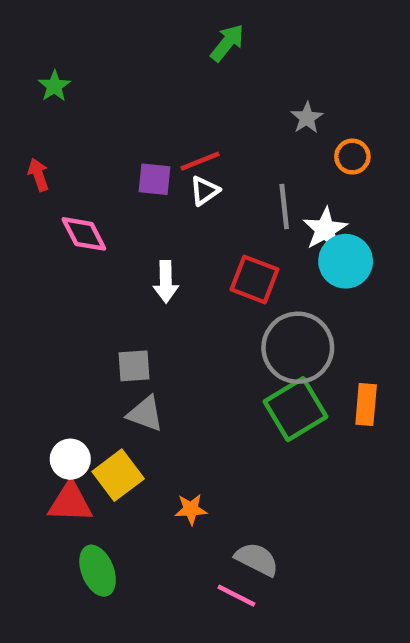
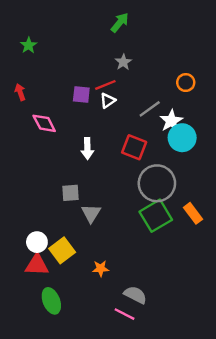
gray star: (307, 118) -> (123, 62), moved
gray line: (284, 207) -> (150, 109), turned 60
orange rectangle: (366, 405) -> (193, 213), turned -42
gray triangle: (145, 414) -> (91, 213), moved, turned 42

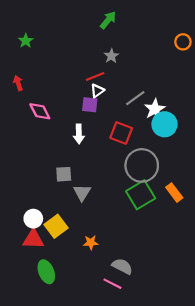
orange circle: (186, 83) -> (183, 42), moved
purple square: (81, 95) -> (90, 105), moved

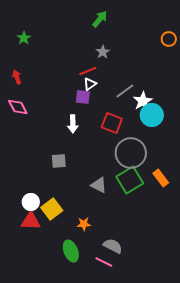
pink diamond: (40, 111) -> (18, 107), moved
gray triangle: (82, 193) -> (99, 185), moved, turned -36
green ellipse: (46, 272) -> (71, 251), moved

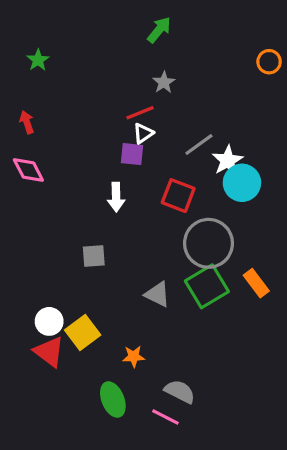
red triangle: (31, 221) -> (49, 352), turned 35

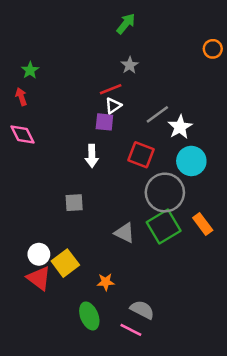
green star: (38, 60) -> (30, 70), moved
cyan circle: (242, 183) -> (191, 161), moved

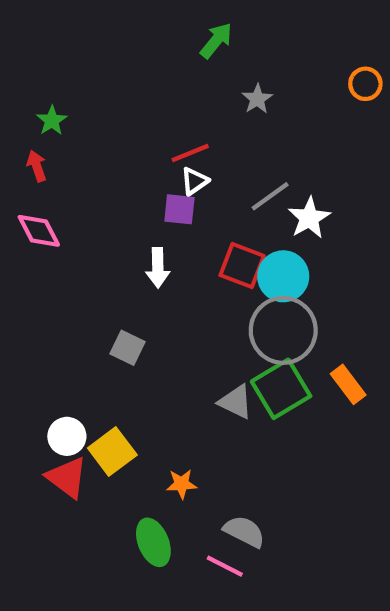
gray star: (130, 65) -> (257, 99), moved
cyan circle: (191, 161) -> (283, 276), moved
gray square: (74, 203) -> (127, 348), turned 30
gray triangle: (125, 233) -> (236, 402), moved

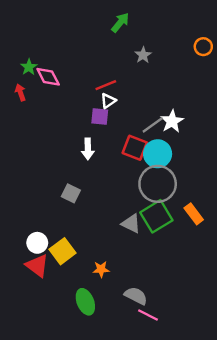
gray line: (270, 196) -> (153, 125), moved
pink diamond: (39, 231) -> (48, 77), moved
pink line: (225, 566) -> (148, 315), moved

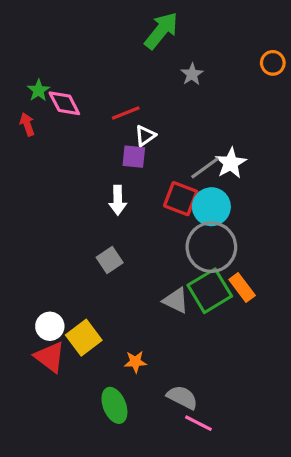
green arrow: (120, 23) -> (161, 31), size x1.4
red line: (106, 85) -> (126, 113), moved
gray square: (71, 193) -> (110, 260), moved, turned 30
orange rectangle: (194, 214) -> (242, 287), moved

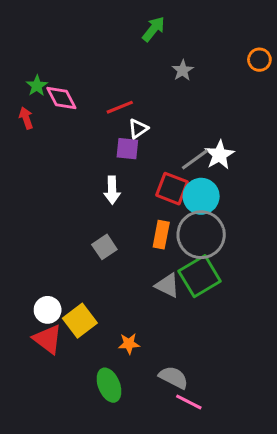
green arrow: (161, 31) -> (154, 29), size x0.7
orange rectangle: (242, 287) -> (161, 235), moved, turned 48

